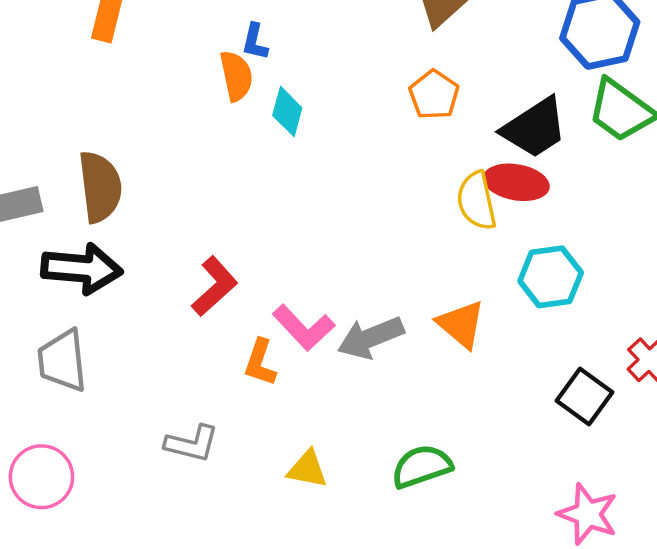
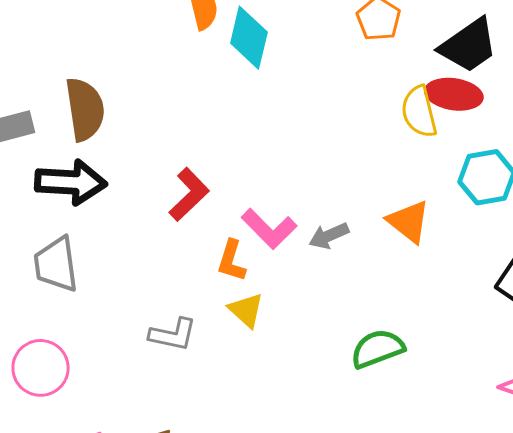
cyan diamond: (287, 112) -> (249, 38), size x1.4
gray arrow: (371, 338) -> (329, 236), size x0.7
yellow triangle: (307, 469) -> (246, 310), moved, turned 33

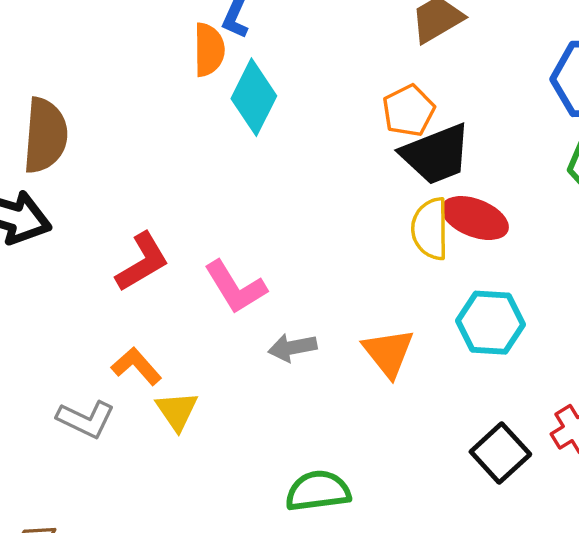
black trapezoid: (469, 45) -> (436, 154), moved
pink L-shape: (269, 229) -> (235, 287), moved
orange L-shape: (232, 261) -> (136, 366), moved, turned 108

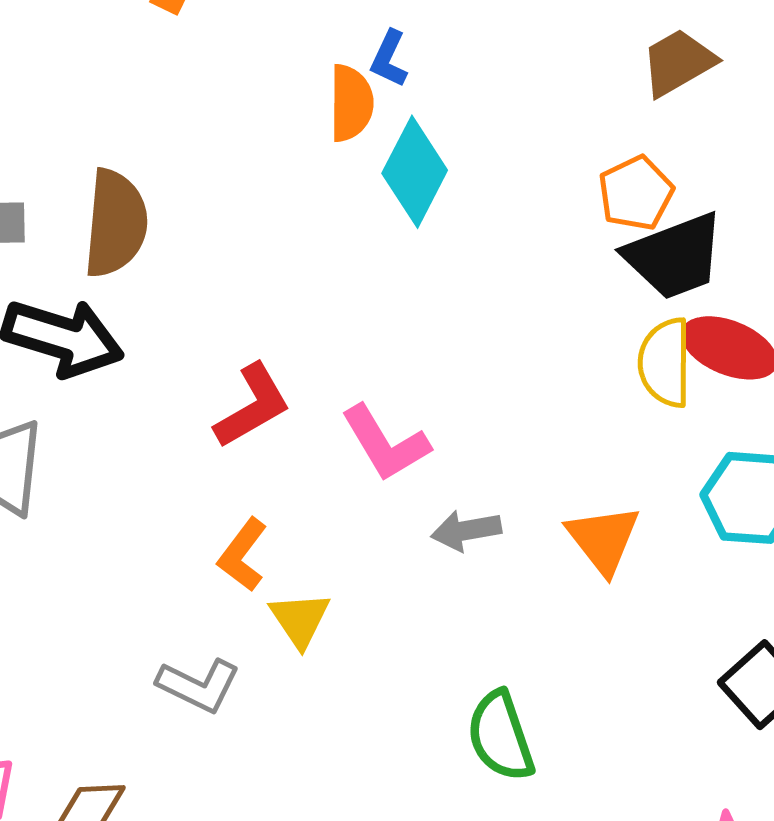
orange L-shape: (136, 366) -> (243, 555), turned -102
gray L-shape: (86, 419) -> (199, 685), moved
green semicircle: (318, 491) -> (501, 736), turned -102

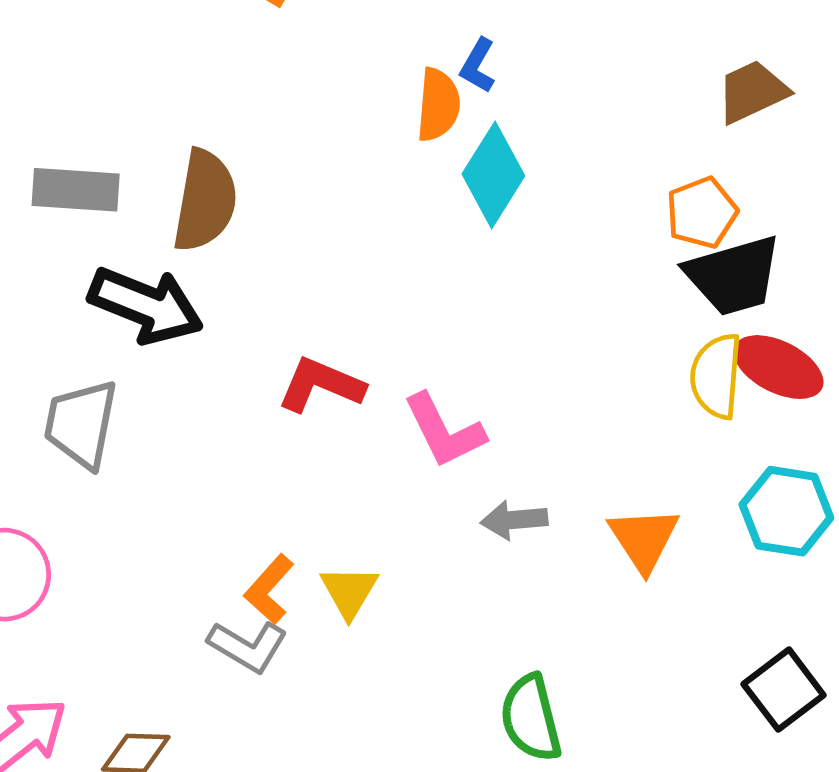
red L-shape: (252, 406) -> (321, 385), turned -132
orange L-shape: (243, 555) -> (269, 589), moved

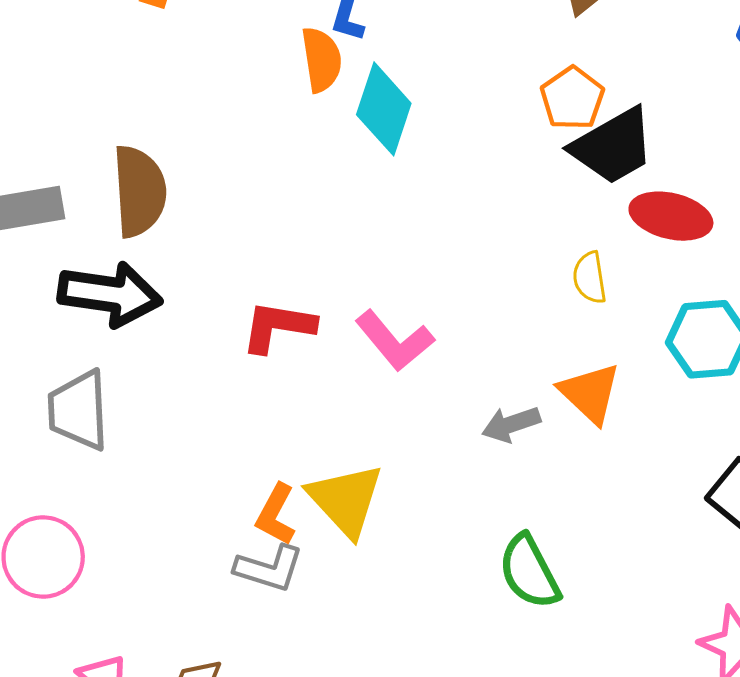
yellow semicircle: (716, 376) -> (590, 278), moved, size x0.7
gray arrow: (514, 520) -> (511, 424), moved
yellow triangle: (349, 592) -> (346, 500), size x1.5

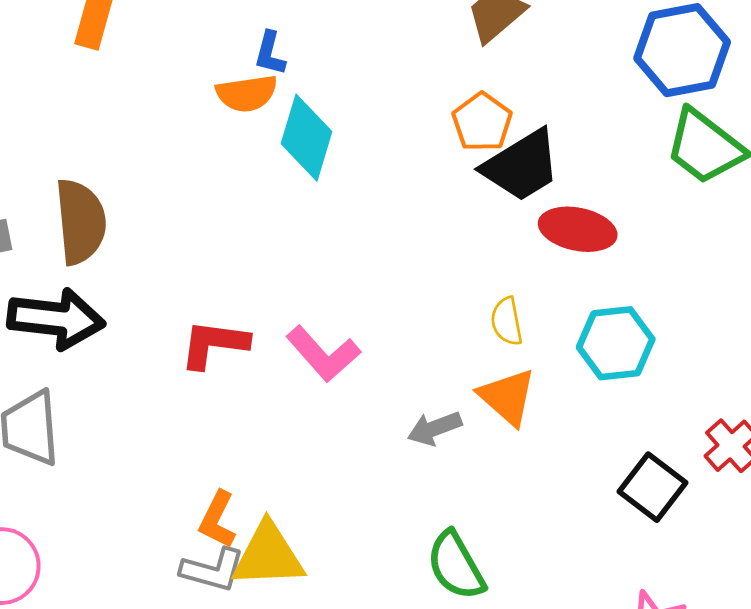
orange semicircle: (321, 60) -> (247, 93), turned 92
yellow semicircle: (590, 278) -> (507, 321), moved
yellow triangle: (346, 500) -> (268, 555), moved, turned -48

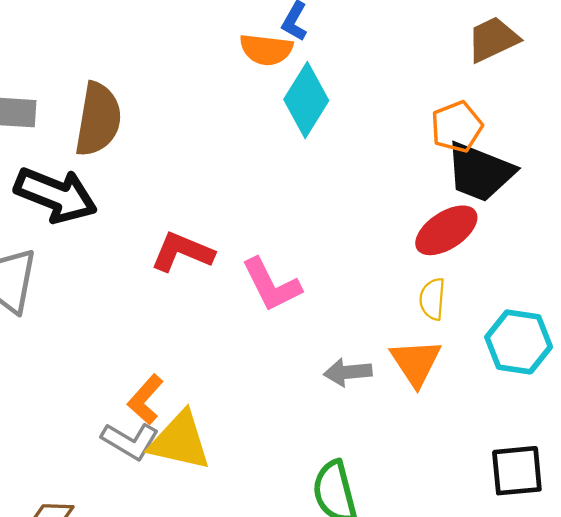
black trapezoid: (521, 166) -> (480, 172), turned 38
red ellipse: (578, 229) -> (446, 230), moved, turned -60
black square: (653, 487) -> (517, 471), turned 32

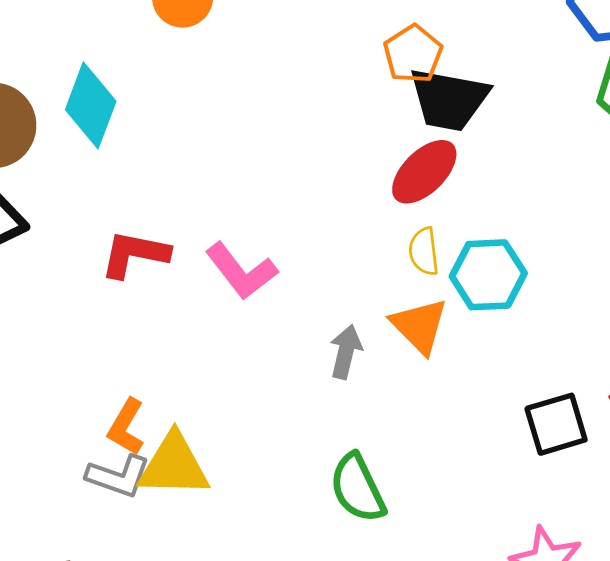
cyan diamond: (306, 100) -> (91, 105), moved
cyan hexagon: (519, 342) -> (488, 275), moved
gray arrow: (348, 372) -> (346, 352), turned 120

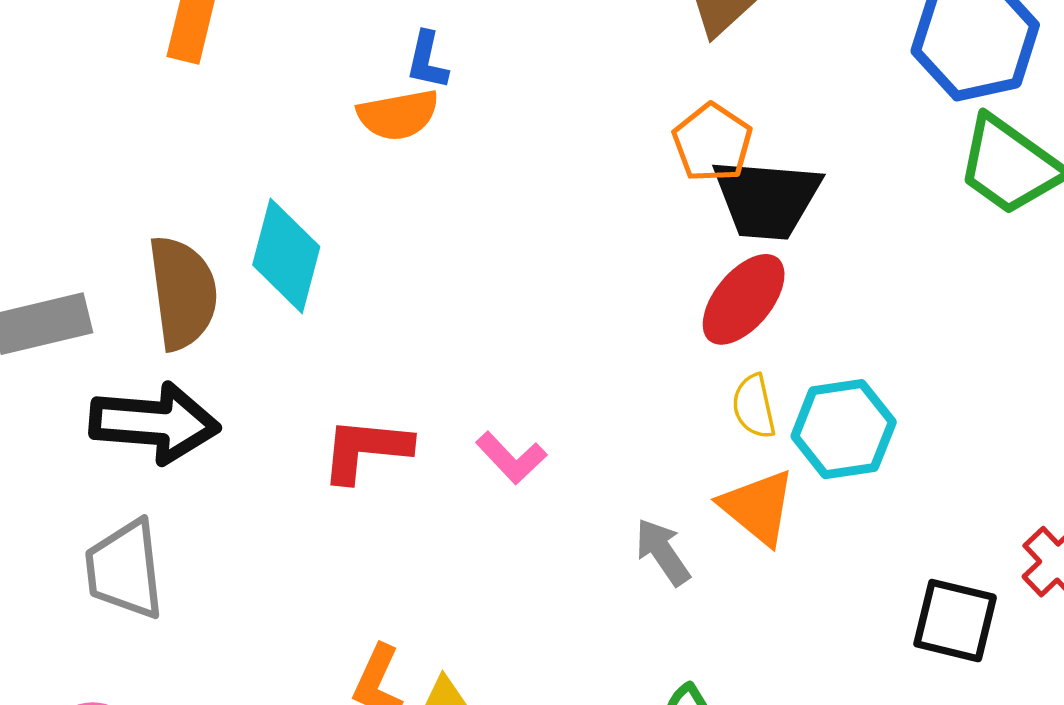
pink L-shape: (241, 271) -> (511, 458), size x0.7
gray arrow: (346, 352) -> (663, 552), turned -42
black square: (556, 424) -> (955, 621), turned 36

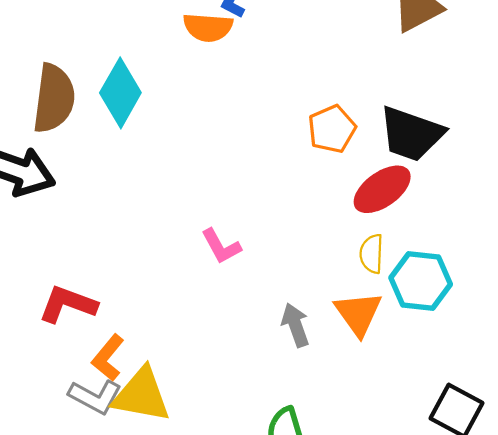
orange pentagon: (712, 143) -> (332, 129), moved
red L-shape: (366, 450) -> (68, 304), moved

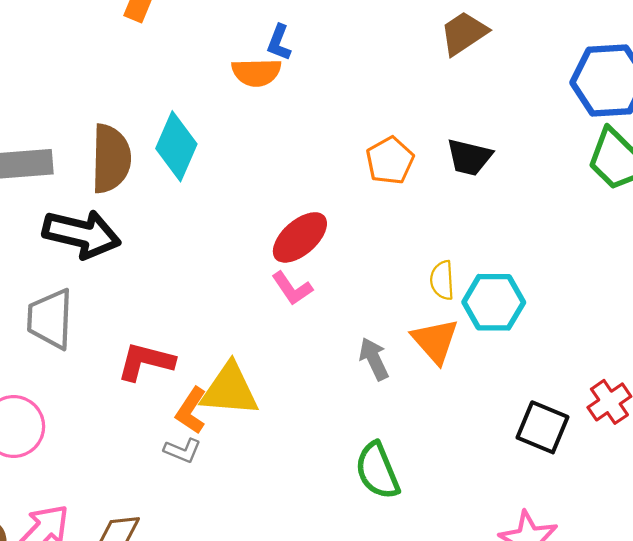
black trapezoid: (411, 134) -> (469, 157), size x0.7
red ellipse: (382, 189) -> (300, 237), moved
yellow triangle: (141, 395) -> (230, 390), moved
gray L-shape: (95, 397) -> (182, 450), size x0.7

